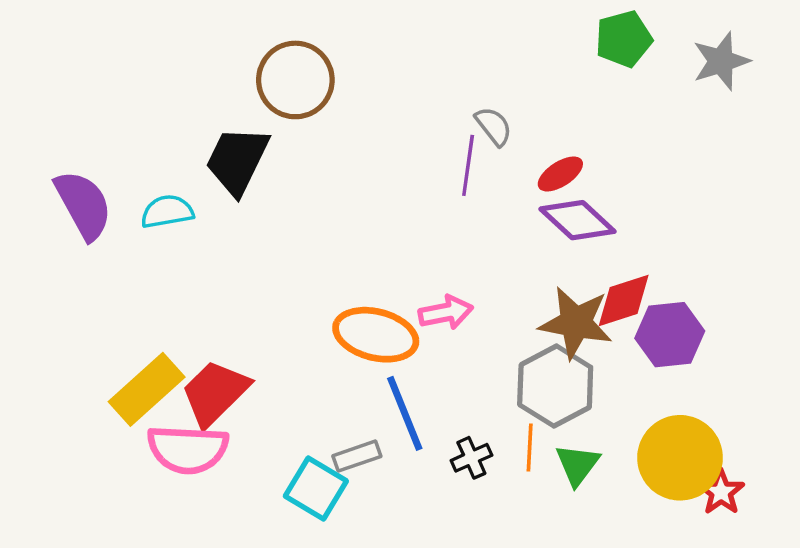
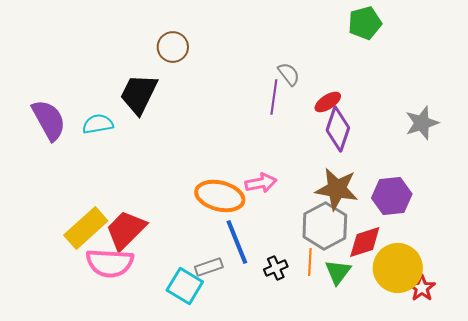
gray star: (721, 61) -> (422, 123), moved
brown circle: (295, 80) -> (173, 47), size x0.7
purple diamond: (577, 220) -> (338, 129), turned 66
red diamond: (624, 300) -> (365, 242), moved

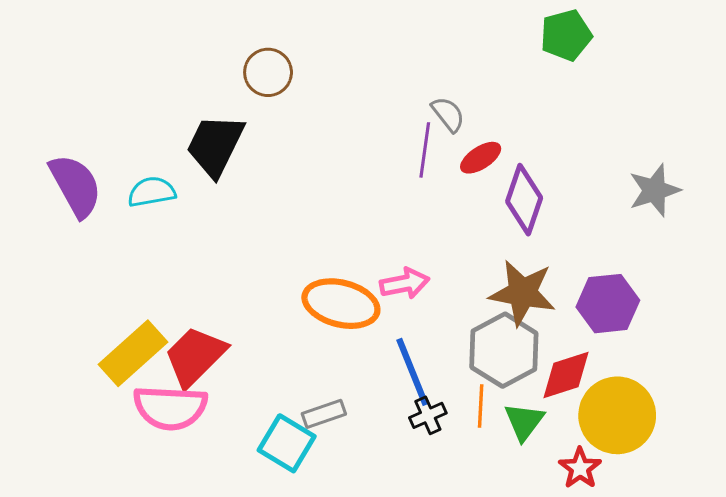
red ellipse: (328, 102) -> (481, 158), moved
blue line: (237, 242) -> (412, 372), moved
red star: (422, 288) -> (580, 468), moved

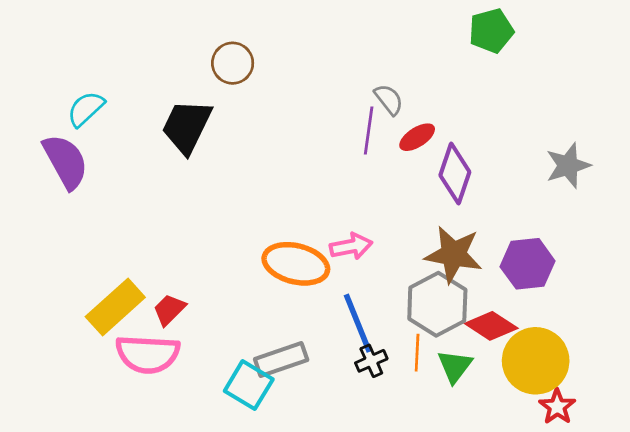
cyan semicircle: (152, 192) -> (86, 109), moved, turned -33
red trapezoid: (195, 356) -> (169, 310), size x0.6
red diamond: (566, 375) -> (491, 326), turned 51
gray rectangle: (324, 414) -> (281, 359), size x1.4
red star: (580, 468) -> (557, 407), moved

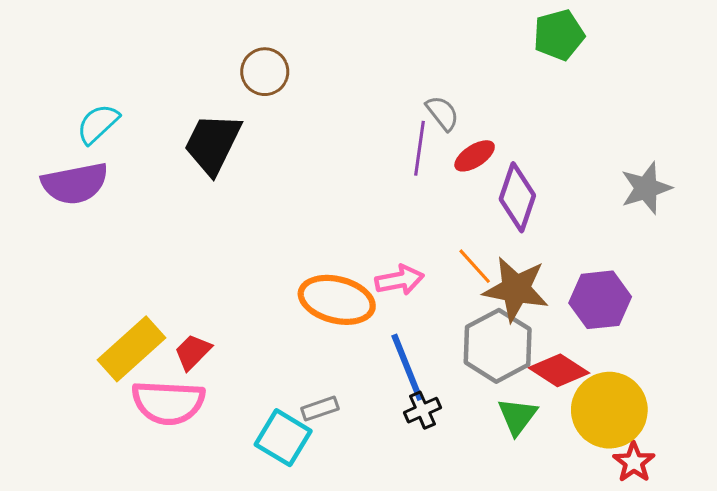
purple semicircle: (66, 161) -> (75, 183), turned 108
orange line: (417, 353) -> (475, 266), moved, turned -45
gray rectangle: (281, 359) -> (320, 409), size x0.6

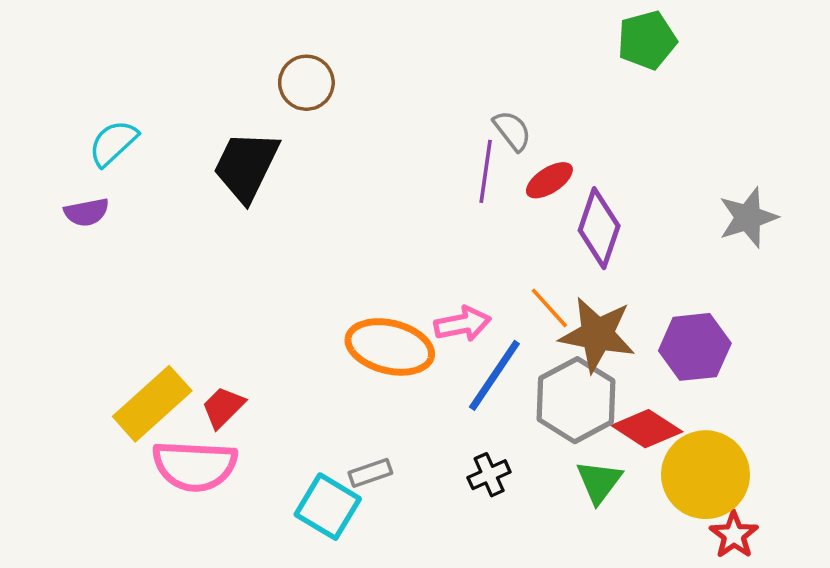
purple semicircle: (75, 183) -> (87, 212), size x0.6
blue line: (407, 367) -> (494, 375), moved, turned 56

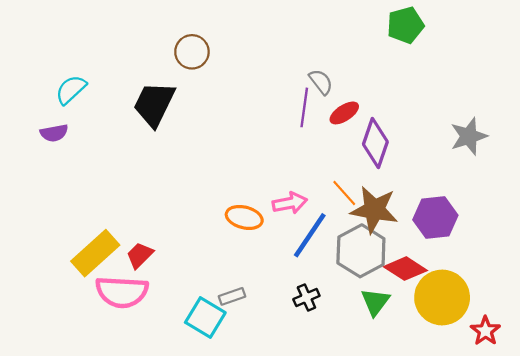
orange ellipse: (390, 347) -> (244, 217), size x0.7
red star: (734, 535) -> (485, 331), moved

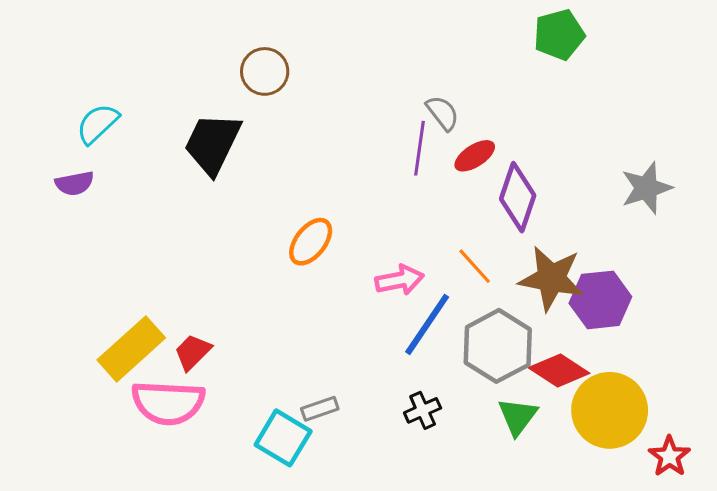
brown star: (374, 210) -> (551, 278), moved
orange ellipse: (244, 217) -> (311, 242), moved, turned -66

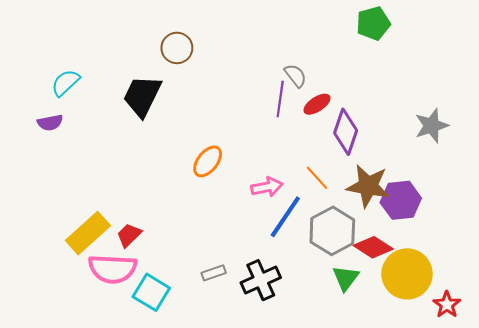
black cross: (423, 410) -> (261, 280), moved, size x1.6
cyan square: (283, 438) -> (151, 292), moved

